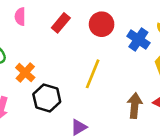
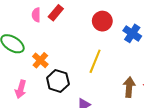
red rectangle: (61, 23) -> (56, 13), moved

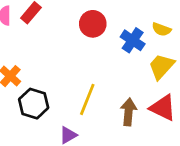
yellow line: (95, 61) -> (87, 99), moved

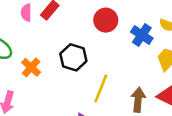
black hexagon: (34, 104) -> (73, 57), moved

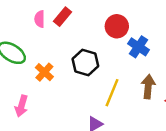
blue cross: (142, 35) -> (139, 47), moved
brown arrow: (138, 100) -> (148, 87), moved

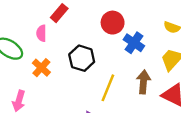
pink semicircle: (40, 19) -> (41, 33), moved

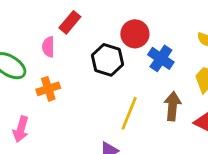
black hexagon: (82, 58) -> (107, 60), moved
orange cross: (41, 68) -> (48, 89), turned 30

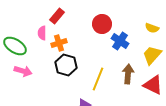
black hexagon: (107, 60) -> (66, 65), moved
orange cross: (48, 89) -> (59, 43), moved
pink arrow: (21, 129) -> (23, 71), moved, turned -90

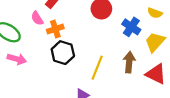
pink semicircle: (42, 33) -> (37, 18), turned -32
blue cross: (120, 41) -> (131, 27), moved

